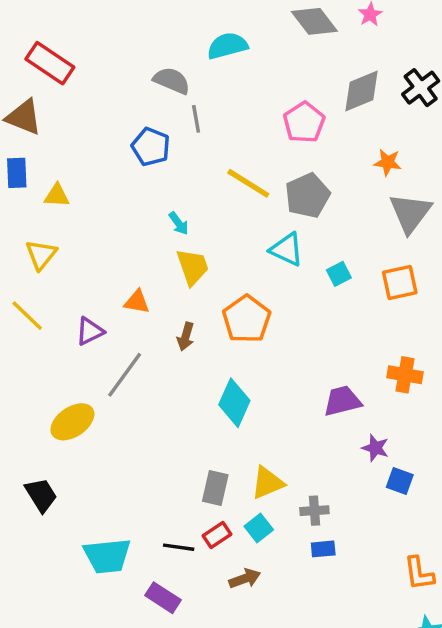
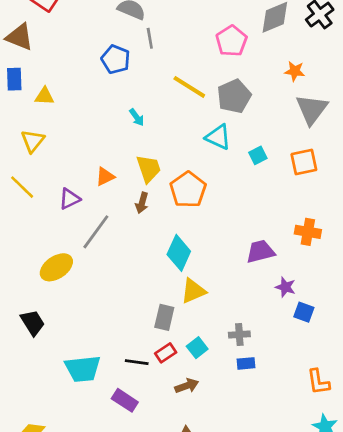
yellow trapezoid: (193, 267) -> (149, 169), moved
orange triangle: (137, 302) -> (105, 176), turned -36
yellow triangle: (267, 483) -> (193, 291), moved

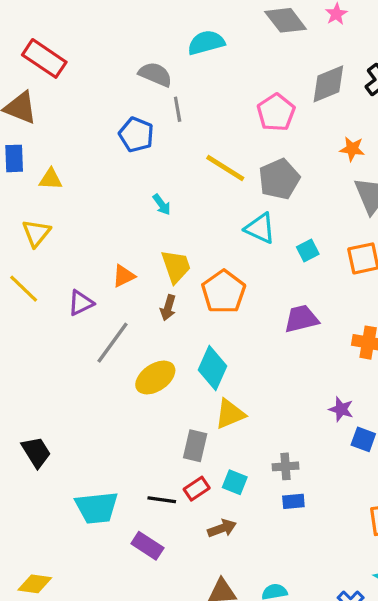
purple trapezoid: (260, 252) -> (301, 319), moved
yellow ellipse: (56, 267) -> (155, 378), moved
cyan square: (197, 348) -> (235, 482), turned -30

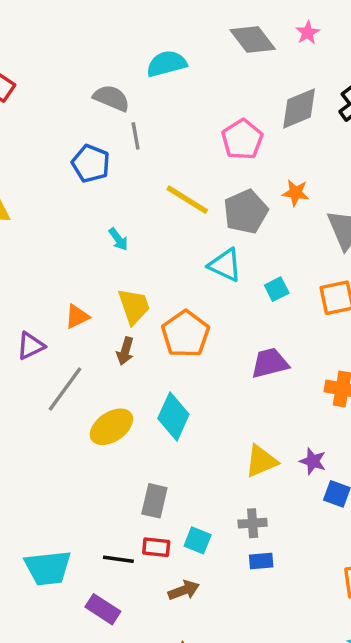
orange star: (352, 149) -> (296, 193), moved
yellow triangle: (230, 414) -> (261, 461), moved
red rectangle: (197, 489) -> (156, 547), turned 40

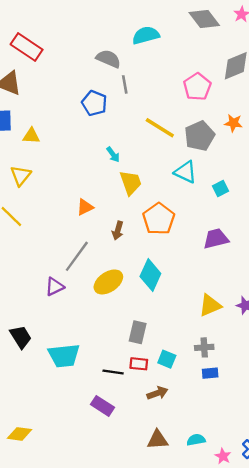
yellow trapezoid: (134, 306) -> (131, 183), moved
purple triangle: (31, 346) -> (55, 287), moved
cyan trapezoid: (48, 568) -> (64, 356), moved

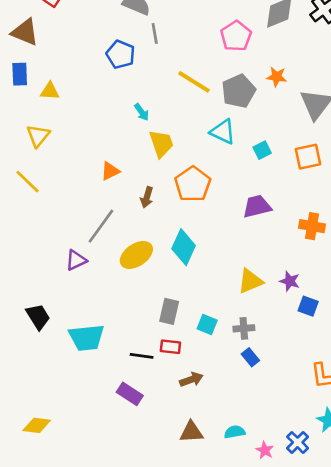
cyan square: (167, 359) -> (207, 324), moved
blue rectangle: (210, 373) -> (250, 357), turned 56

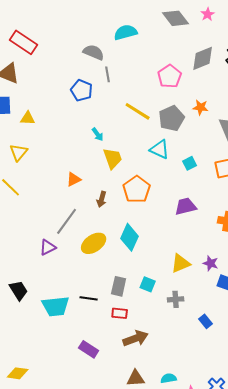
cyan square: (207, 324) -> (148, 284), moved
black line: (142, 356) -> (89, 298), moved
blue rectangle: (250, 357) -> (206, 321), moved
brown arrow: (191, 379) -> (136, 338), size x1.4

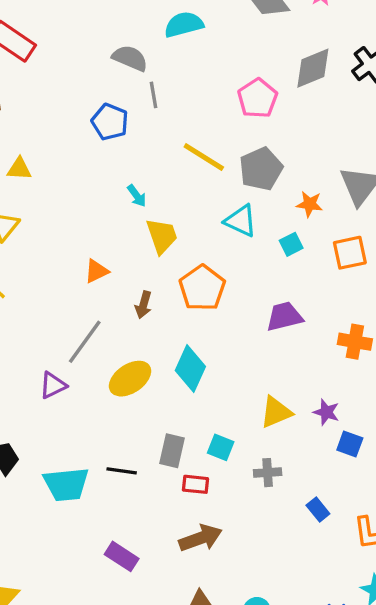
orange star: (201, 107) -> (310, 204), moved
red rectangle: (120, 313) -> (195, 484), moved

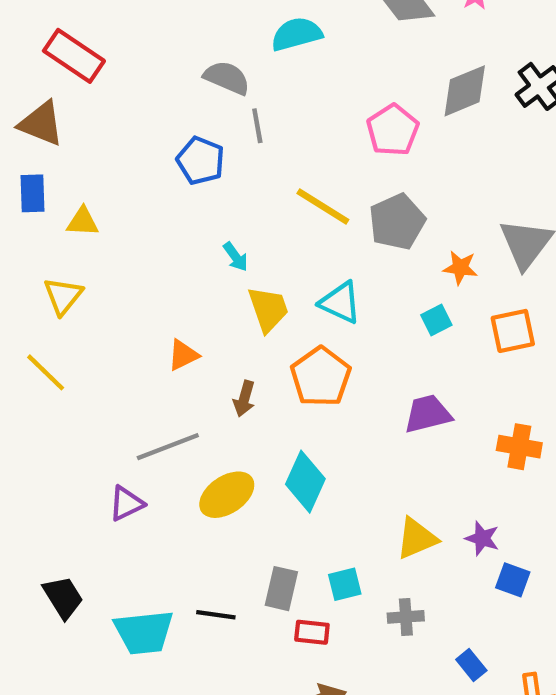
cyan triangle: (241, 221) -> (340, 303), moved
gray line: (85, 342) -> (168, 447), turned 33
cyan square: (221, 447) -> (345, 584), turned -36

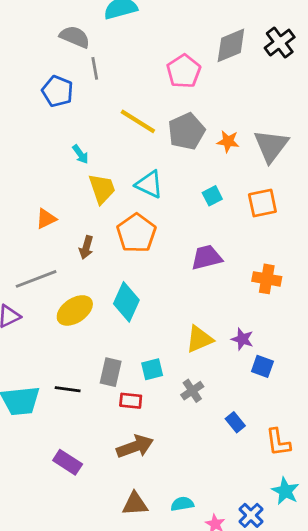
orange star: (460, 268) -> (228, 141), moved
gray cross: (406, 617) -> (192, 391), turned -30

